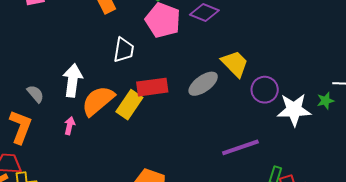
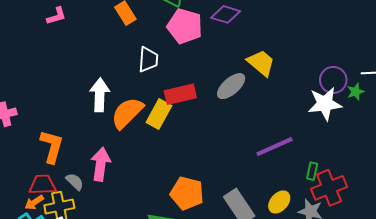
purple circle: (265, 90) -> (333, 80), moved
gray semicircle: (35, 94) -> (75, 182), moved
pink arrow: (70, 126) -> (101, 164), moved, size x1.8

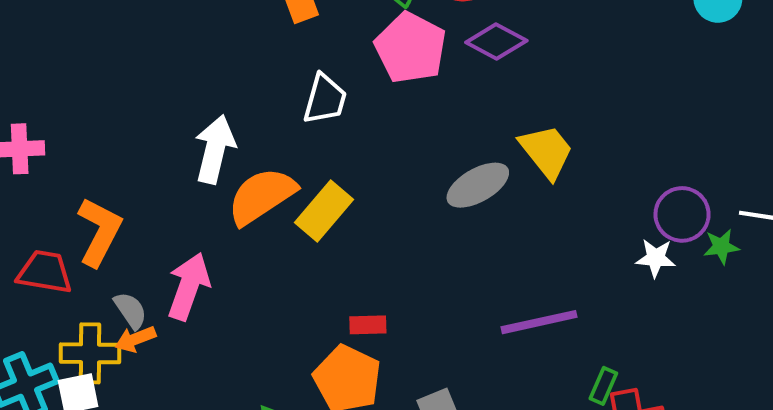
red rectangle: (180, 94) -> (368, 325), moved, size x0.6
white star: (325, 104) -> (656, 258), size x0.6
red trapezoid: (43, 185) -> (45, 272), moved
orange arrow: (34, 202) -> (135, 339), moved

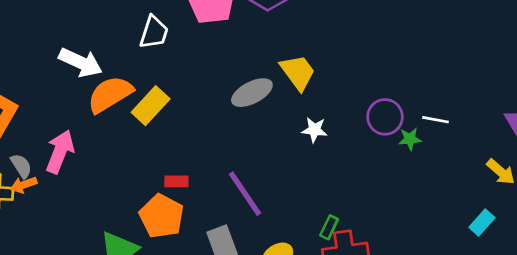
white arrow: (215, 149) -> (81, 62), turned 99
white star: (656, 258) -> (314, 130), moved
purple line: (539, 322) -> (245, 194), moved, turned 66

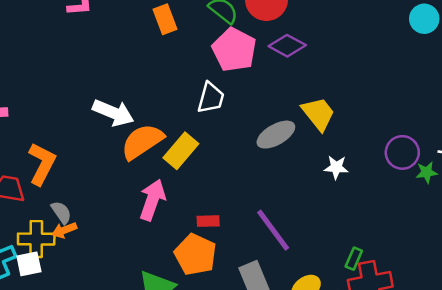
white trapezoid: (154, 32) -> (211, 98), moved
pink arrow: (60, 152) -> (152, 200), moved

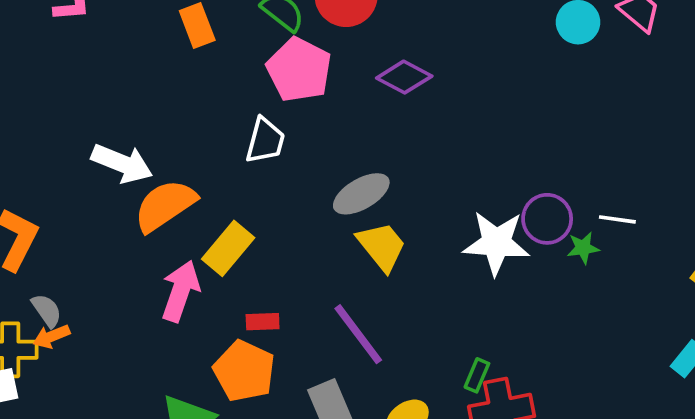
purple diamond: (287, 46) -> (404, 77), moved
yellow trapezoid: (318, 114) -> (382, 246), moved
yellow rectangle: (181, 151) -> (228, 248), moved
white star: (336, 167) -> (496, 243), moved, size x1.8

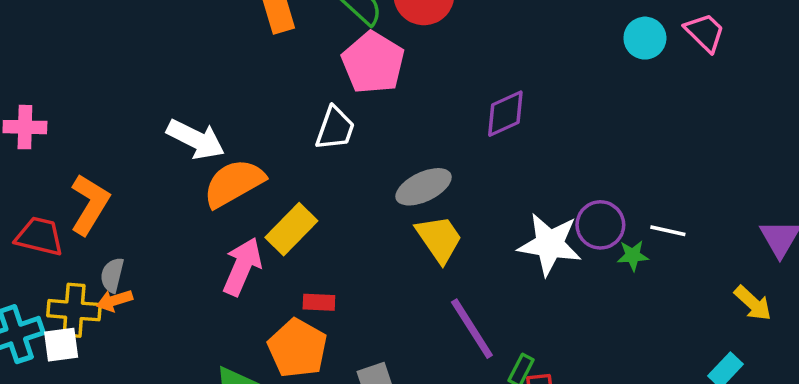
purple diamond: (404, 77) -> (505, 114), moved, turned -57
gray semicircle: (47, 310) -> (112, 275), turned -136
purple line: (358, 334) -> (472, 329), moved

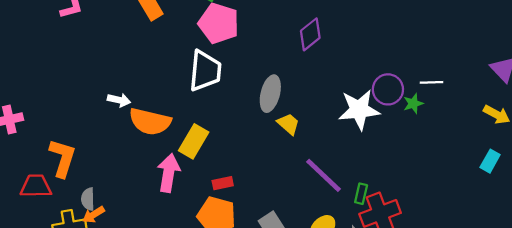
white trapezoid: (335, 128) -> (205, 71), size x1.4
white arrow: (196, 139) -> (119, 100), size x0.6
orange semicircle: (234, 183) -> (150, 122), turned -123
gray ellipse: (424, 187) -> (270, 94), turned -36
yellow trapezoid: (439, 239) -> (288, 124), size x0.7

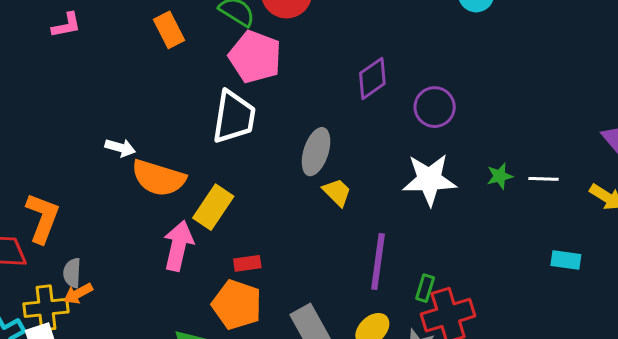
white line: (431, 82) -> (544, 179), moved
purple circle: (388, 89) -> (435, 107), moved
cyan rectangle: (490, 161) -> (566, 260), moved, turned 65
purple line: (323, 175) -> (378, 261), turned 51

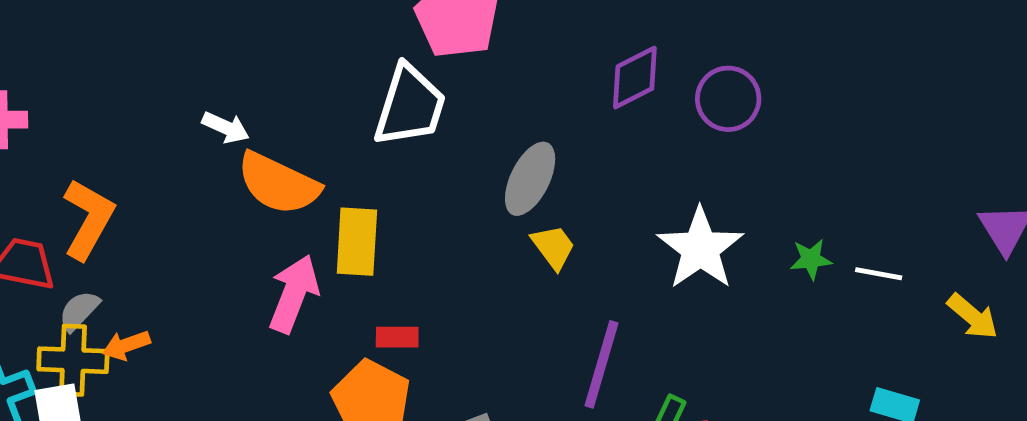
purple circle: (435, 107) -> (728, 99), moved
white star: (429, 180) -> (700, 248), turned 30
yellow rectangle: (213, 207) -> (357, 242), turned -39
gray semicircle: (72, 273) -> (79, 311), moved, turned 32

